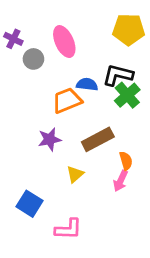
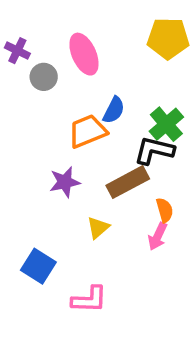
black L-shape: (118, 75) -> (154, 150), moved
blue semicircle: (87, 84) -> (114, 110), turned 110

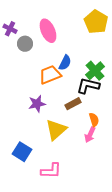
yellow pentagon: (168, 38) -> (96, 22), turned 30
brown rectangle: (128, 182) -> (73, 104), size x0.7
yellow triangle: (98, 228) -> (56, 130), size x1.6

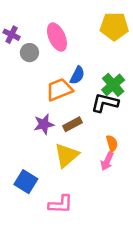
yellow pentagon: (96, 22) -> (114, 26), turned -30
brown rectangle: (73, 104) -> (72, 124), moved

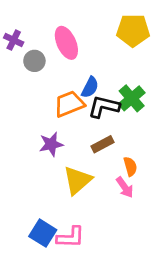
black L-shape: (105, 103) -> (104, 107), moved
brown rectangle: (72, 124) -> (103, 144), moved
pink arrow: (107, 161) -> (125, 187), turned -60
blue square: (26, 182) -> (43, 233), moved

